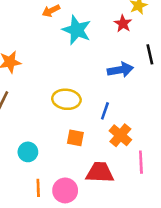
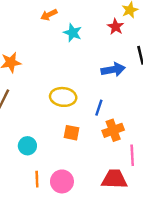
cyan star: (77, 30) -> (73, 33), size x0.7
orange cross: (120, 135) -> (113, 130), turned 30
red trapezoid: (100, 172) -> (114, 179), moved

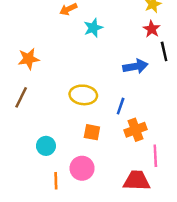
red star: (116, 27) -> (152, 29), moved
cyan star: (73, 33) -> (93, 28), turned 30
pink circle: (62, 181) -> (82, 168), moved

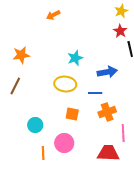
cyan star: (93, 28) -> (75, 58), moved
blue arrow: (135, 66) -> (107, 72), moved
blue line: (121, 106) -> (95, 93), turned 72

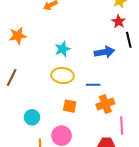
orange star: (21, 55) -> (18, 36), moved
cyan star: (75, 58) -> (63, 49), moved
blue arrow: (107, 72) -> (104, 52), moved

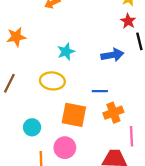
yellow ellipse: (63, 75) -> (52, 81), moved
orange square: (70, 106) -> (74, 115), size x1.6

